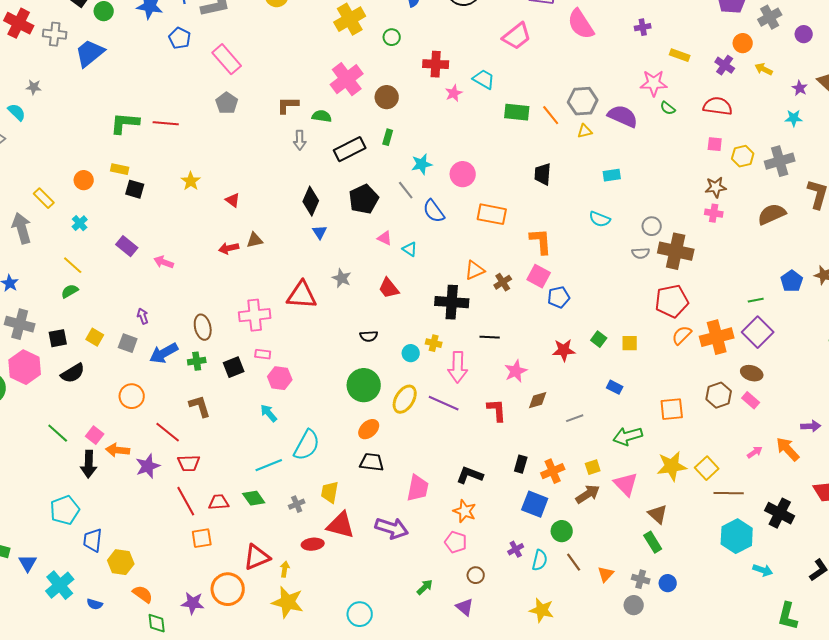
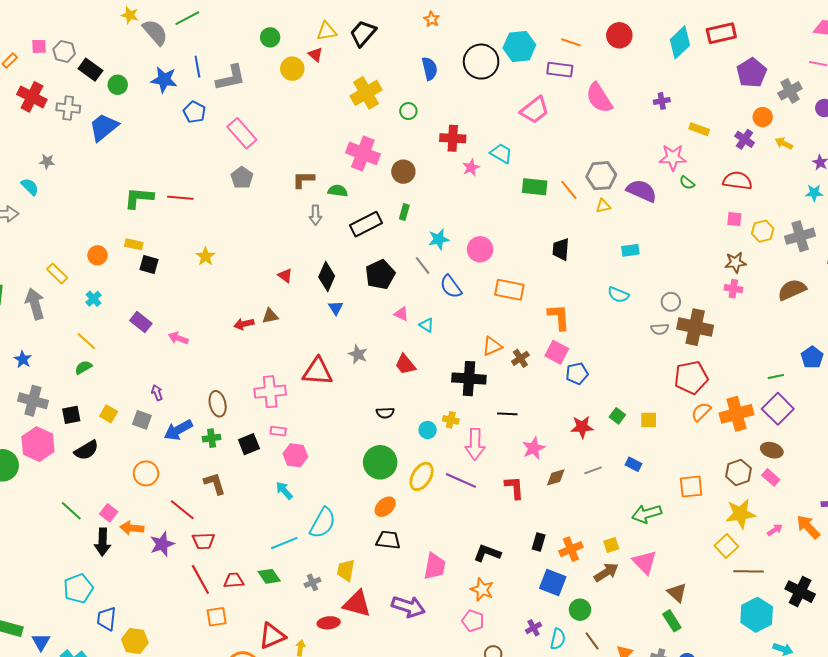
pink cross: (347, 79) -> (363, 153), turned -32
red triangle: (233, 200) -> (285, 276), moved
gray line: (575, 418) -> (593, 470), moved
yellow star: (672, 466) -> (740, 514), moved

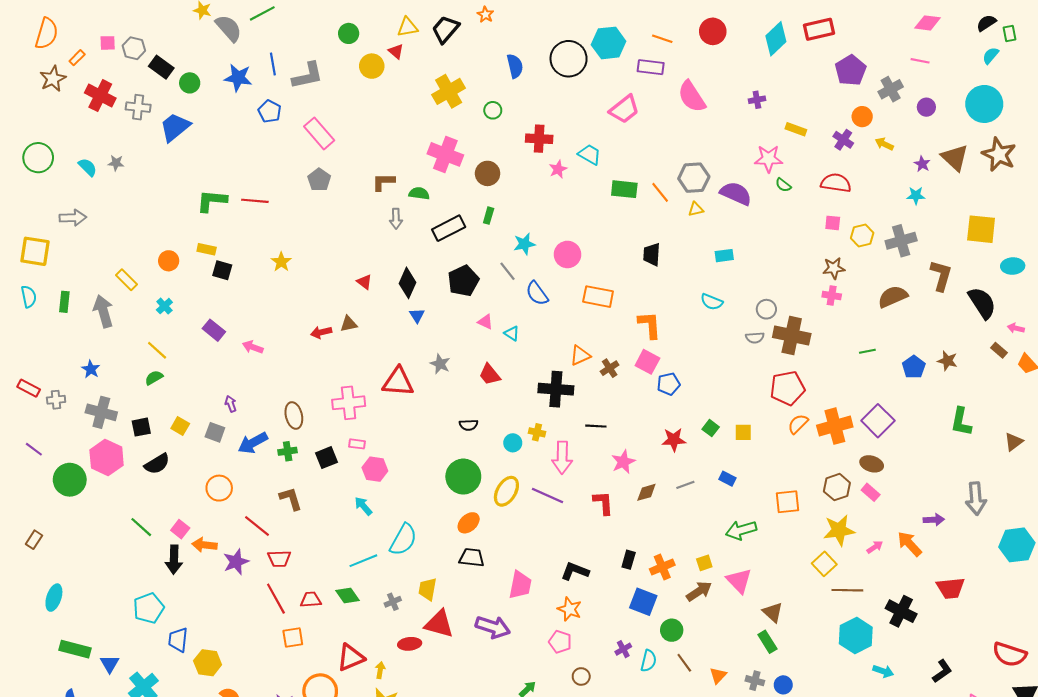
orange star: (432, 19) -> (485, 15), moved
cyan semicircle: (30, 187) -> (88, 167), moved
green line: (776, 377) -> (867, 351), moved

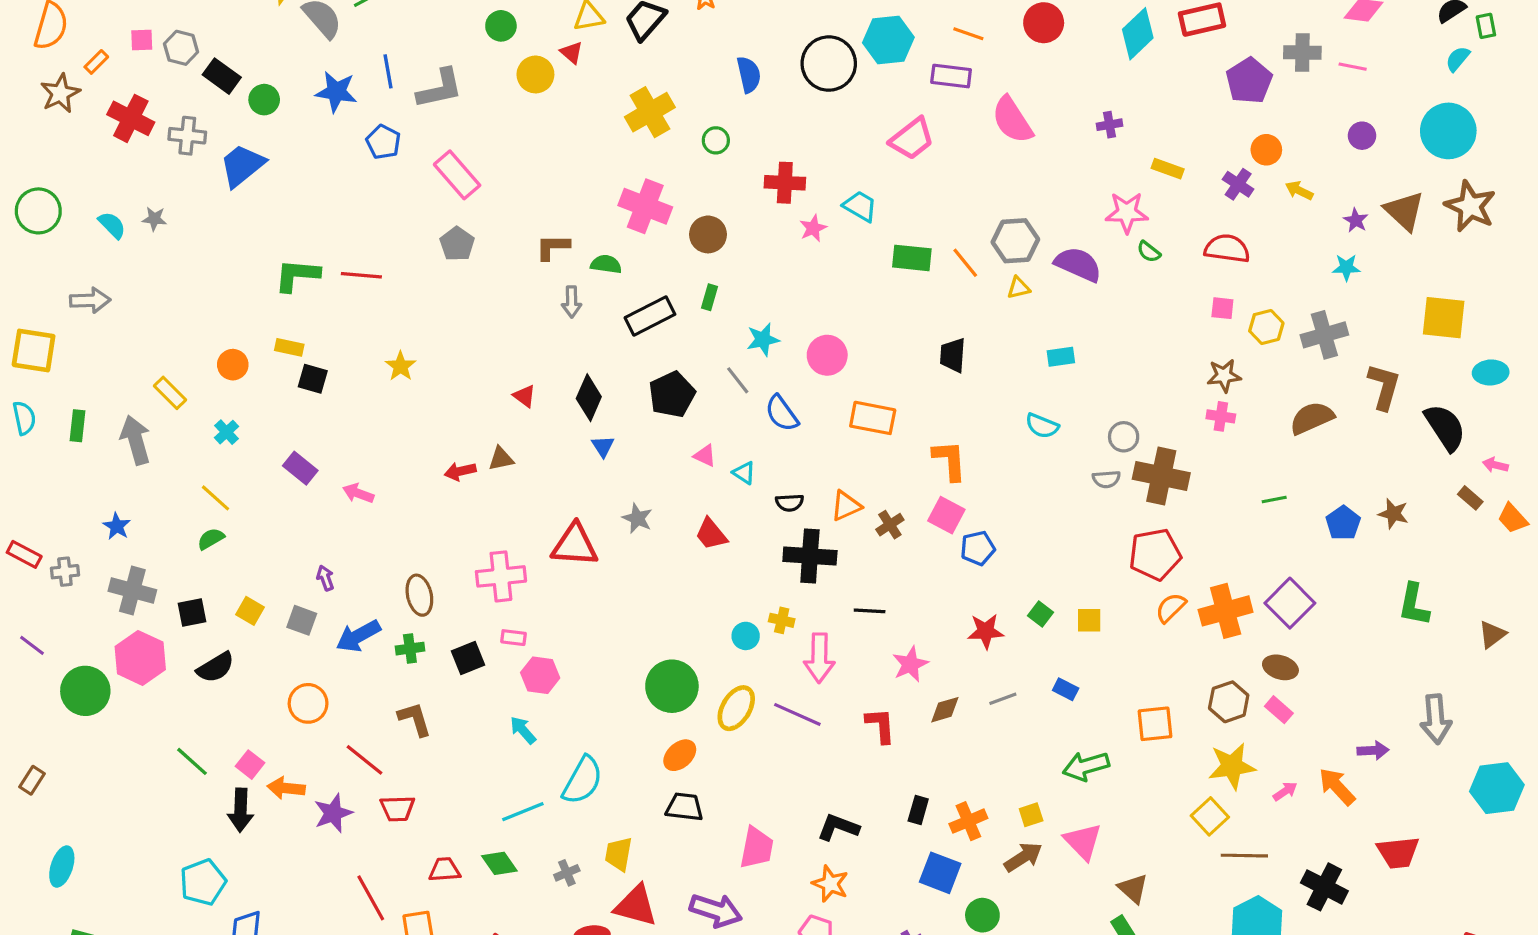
gray cross: (891, 89) -> (1302, 53), moved, turned 30
black semicircle: (469, 425) -> (790, 503), moved
red line: (276, 599) -> (371, 898), moved

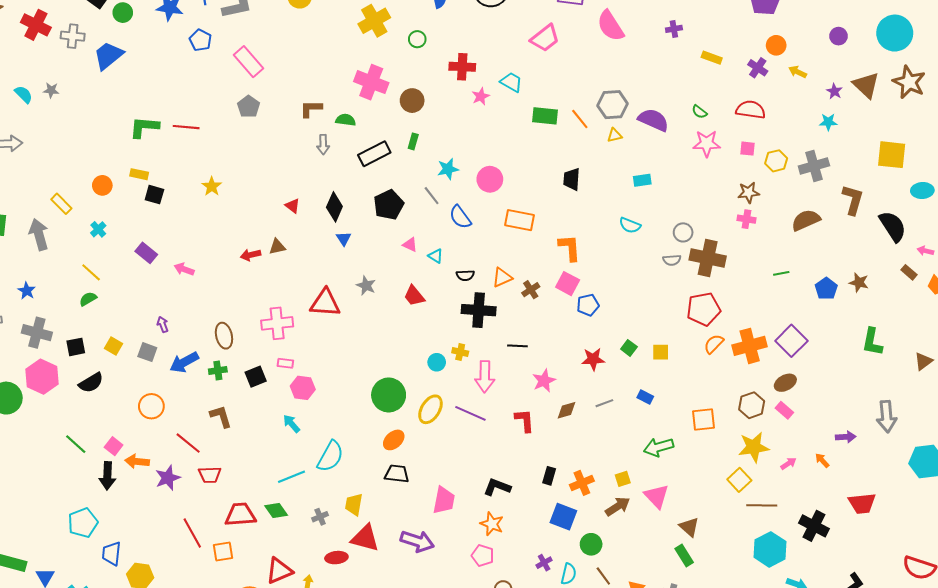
pink star: (1127, 213) -> (707, 143), moved
brown ellipse: (1280, 667) -> (785, 383), turned -45
orange arrow: (1337, 787) -> (822, 460), size x0.6
red trapezoid: (444, 870) -> (240, 515), size x1.5

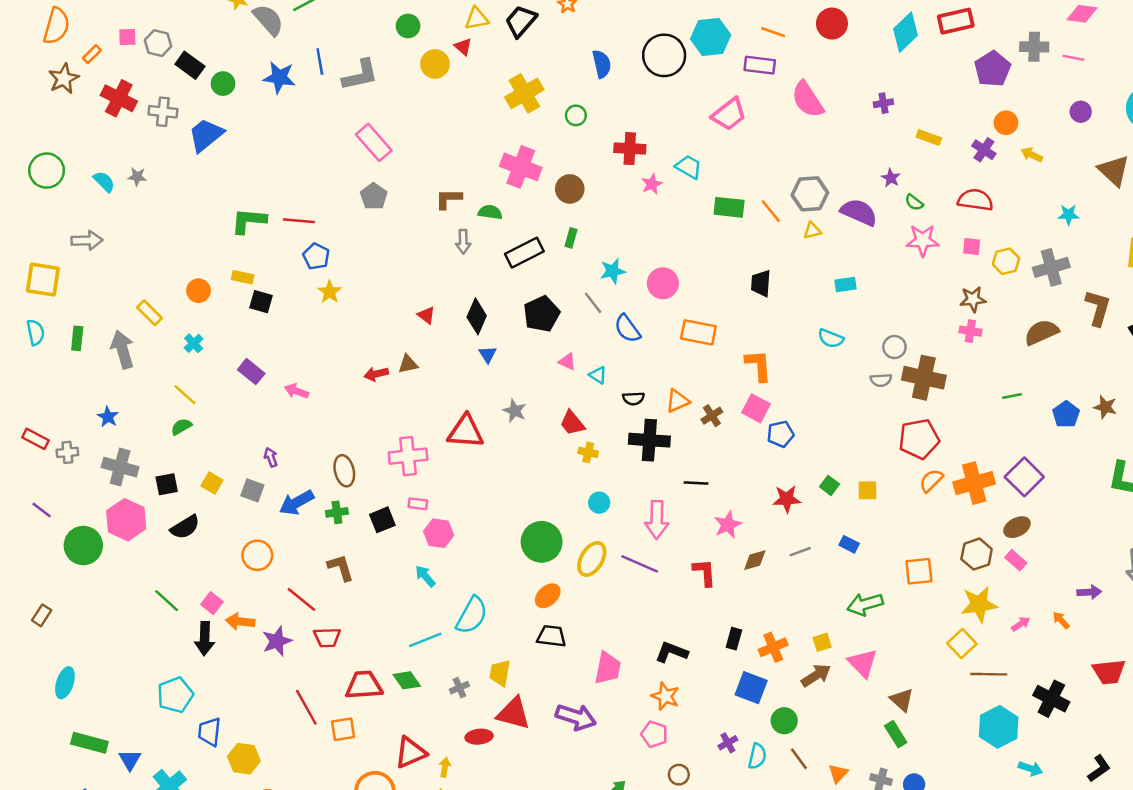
blue pentagon: (200, 40) -> (316, 256), moved
purple star: (834, 91) -> (891, 178), moved
yellow cross: (460, 352) -> (588, 452), moved

